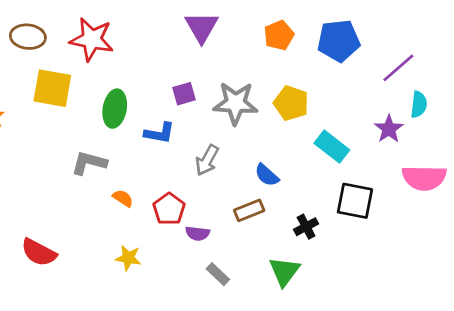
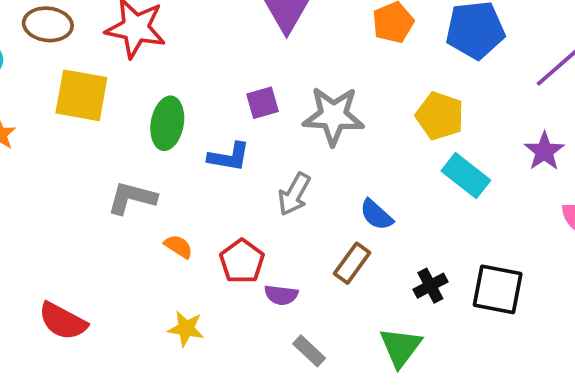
yellow pentagon: (291, 103) -> (440, 116), moved
black square: (355, 201) -> (498, 289), moved
brown rectangle: (249, 210) -> (352, 263), turned -32

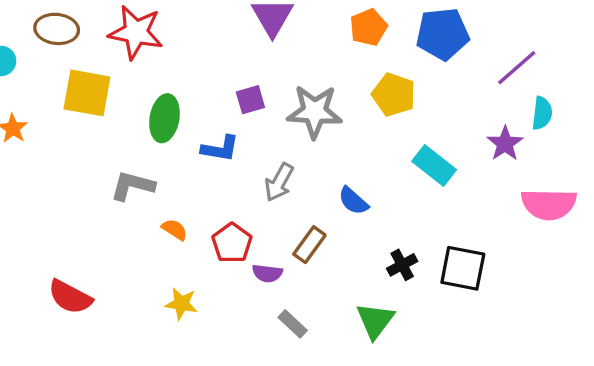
yellow pentagon: (440, 116) -> (394, 95), moved
brown rectangle: (352, 263) -> (309, 245), moved

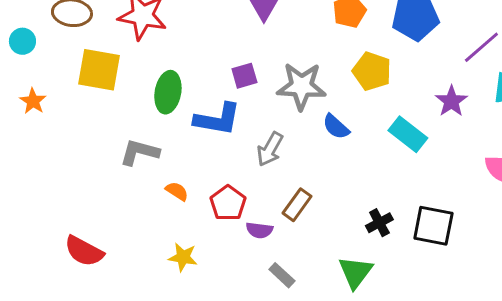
purple star: (505, 144) -> (451, 101), moved
blue L-shape: (220, 149) -> (217, 119), size x1.4
blue semicircle: (353, 201) -> (336, 127), moved

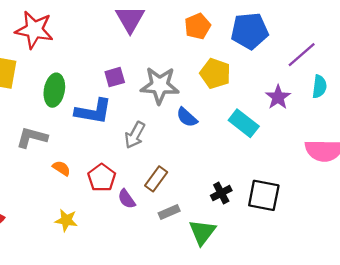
purple semicircle: (259, 230) -> (127, 199), turned 48
gray rectangle: (282, 275) -> (169, 212), moved, turned -66

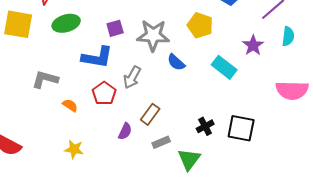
green ellipse: (54, 90) -> (66, 23), moved, turned 64
red pentagon: (102, 178) -> (104, 93), moved
purple semicircle: (127, 199) -> (125, 131), turned -120

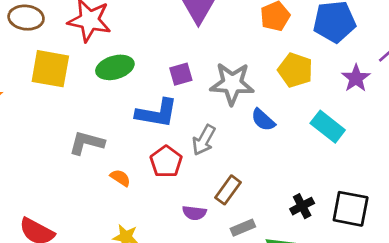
purple star: (253, 45) -> (356, 78), moved
purple semicircle: (125, 131) -> (194, 213), turned 72

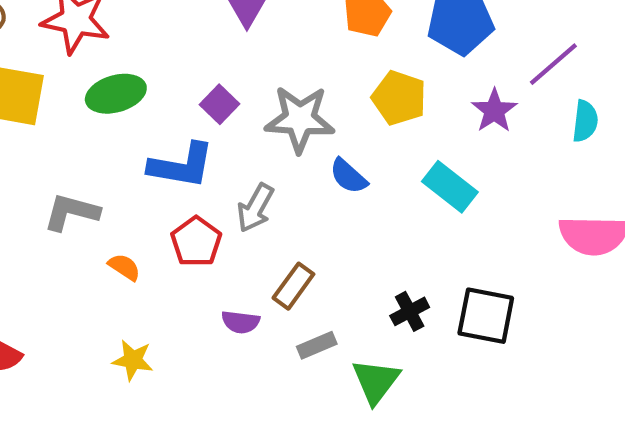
purple square: (181, 74) -> (219, 104), turned -30

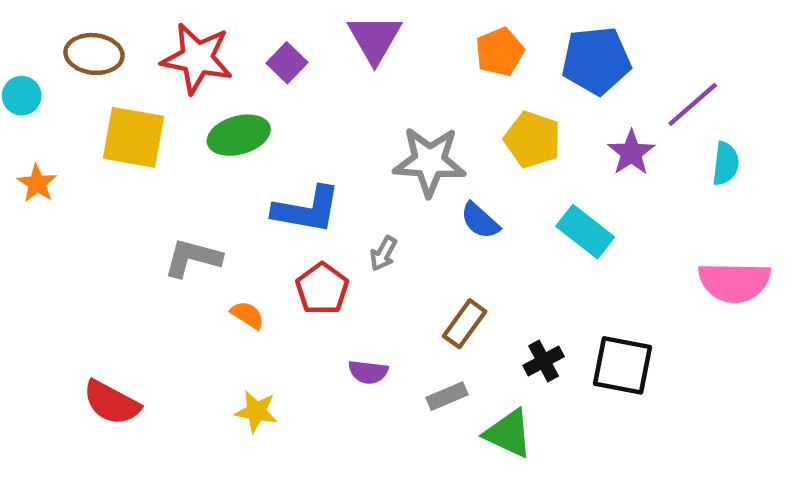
purple square: (219, 104) -> (287, 63), moved
gray arrow: (255, 208) -> (383, 254), size x0.7
brown rectangle: (293, 286) -> (465, 324), moved
green triangle: (376, 381) -> (508, 433), turned -42

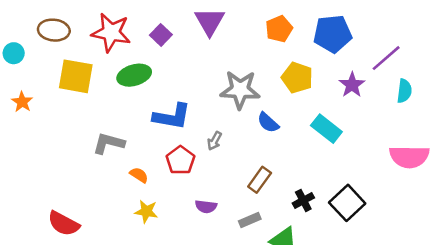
black square: (623, 365) -> (347, 203), turned 36
yellow star: (256, 411) -> (146, 211), moved

